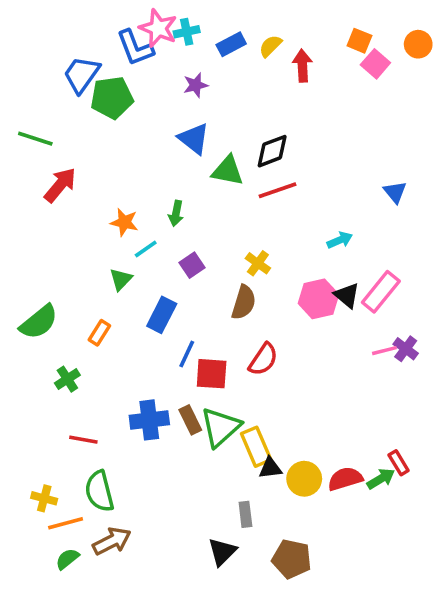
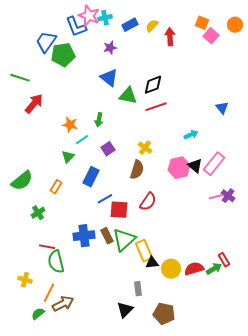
blue line: (187, 354) -> (105, 199), turned 35
green semicircle: (99, 491) -> (56, 262), moved
orange line: (66, 523) -> (49, 293), moved, turned -48

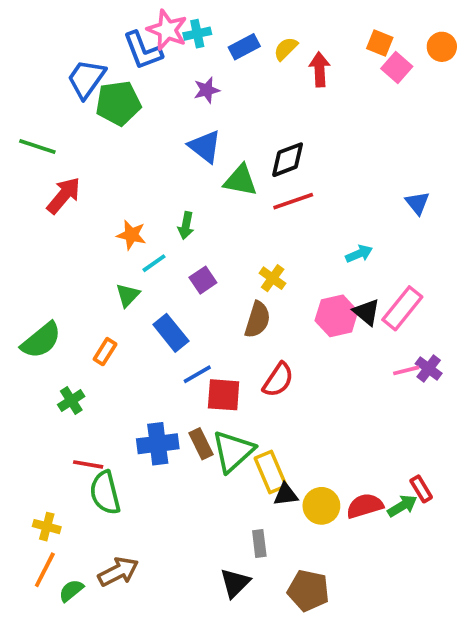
blue rectangle: (91, 177) -> (171, 333), turned -66
orange line: (49, 293) -> (45, 570), moved

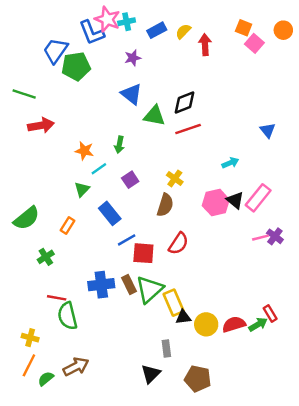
red arrow: (64, 195) -> (41, 125), turned 40

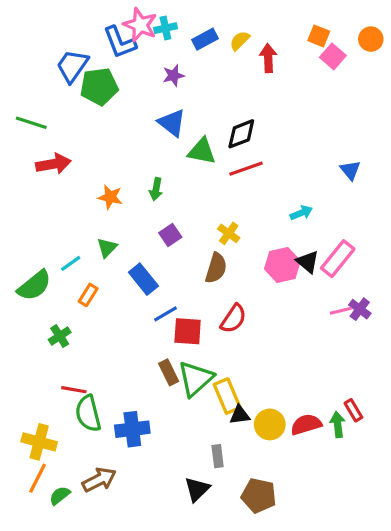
cyan line: (99, 169) -> (71, 263), moved
blue cross: (101, 285) -> (132, 429), moved
green arrow: (258, 324) -> (338, 424), turned -66
yellow cross: (30, 338) -> (39, 442), size x1.5

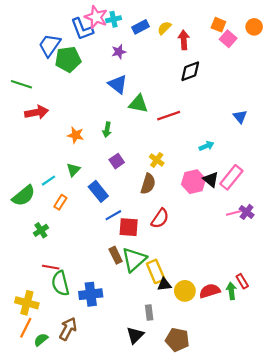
black diamond: (241, 134) -> (190, 71), moved
brown arrow: (99, 480) -> (68, 329), turned -35

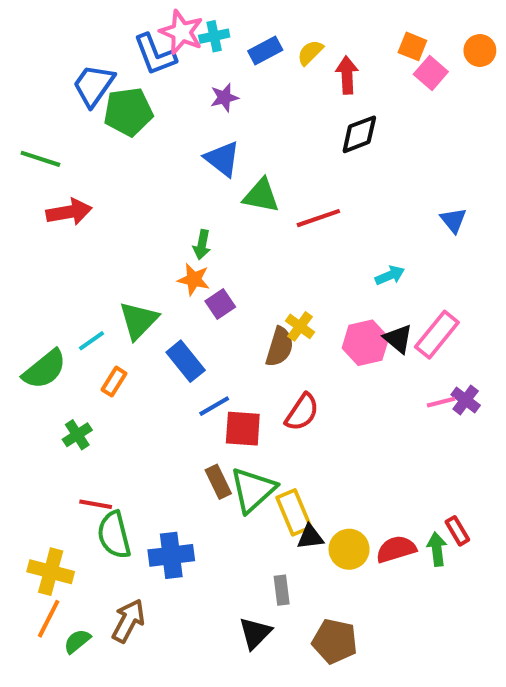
orange star: (76, 135) -> (194, 279), moved
yellow cross: (157, 160) -> (300, 326), moved
green triangle: (73, 170) -> (139, 320), size x1.5

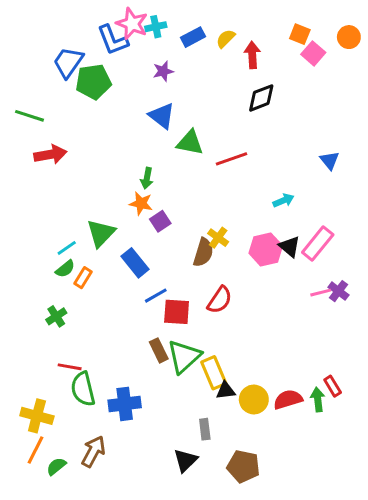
green semicircle: (45, 369) -> (65, 269), moved, size x0.6

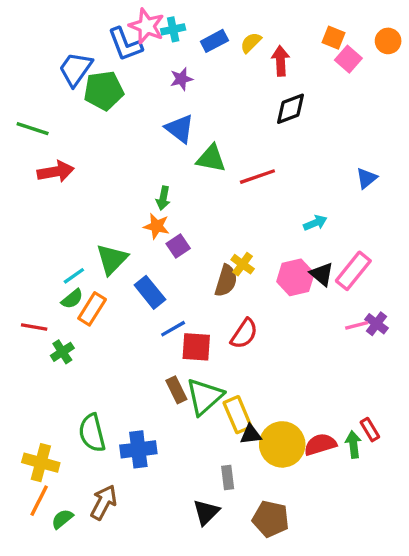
blue triangle: (330, 160) -> (367, 178), turned 30
orange rectangle: (83, 278) -> (92, 309), size x1.4
red line: (70, 367) -> (34, 327), moved
yellow circle: (254, 399) -> (282, 444), size x1.4

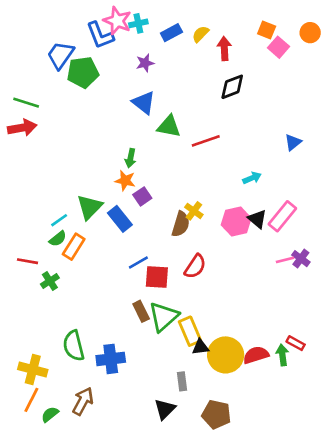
red arrow: (56, 172) -> (22, 128), moved
blue rectangle: (150, 292) -> (120, 219), moved
red rectangle: (370, 430) -> (296, 343), turned -30

